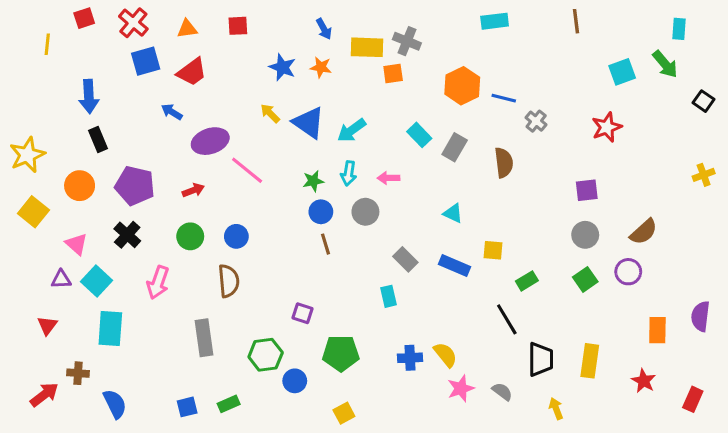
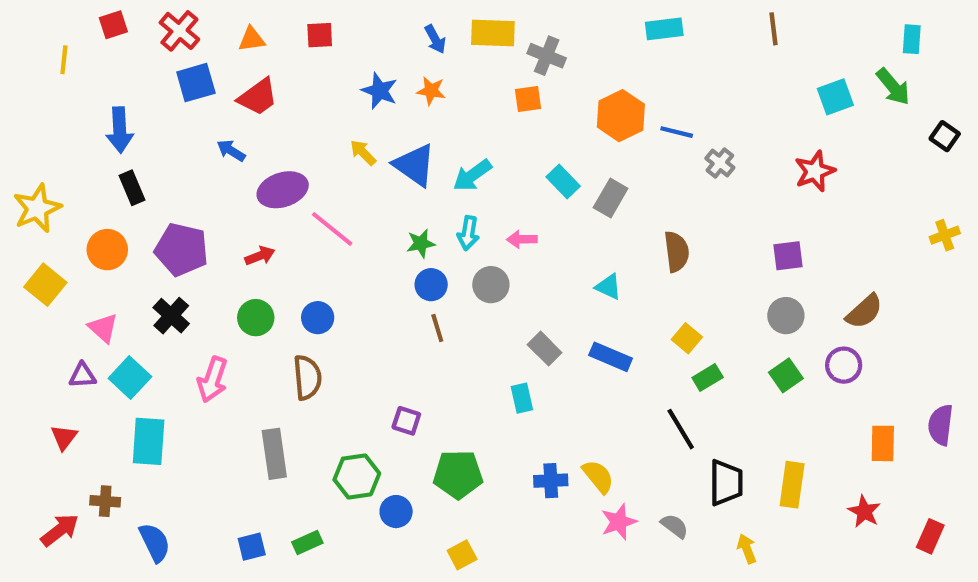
yellow rectangle: (367, 47) -> (493, 33), moved
brown semicircle: (504, 163) -> (677, 252), moved
yellow square: (493, 250) -> (687, 338), moved, turned 35

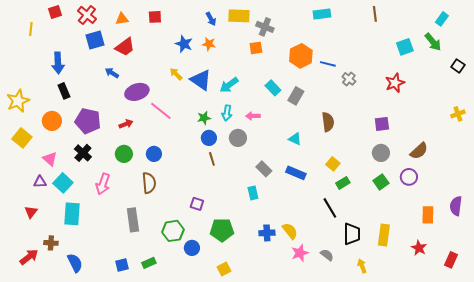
cyan rectangle: (912, 39) -> (442, 19), turned 32

